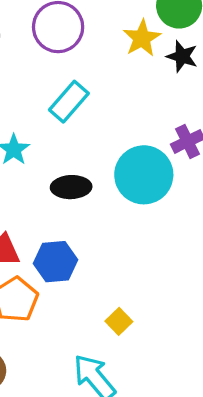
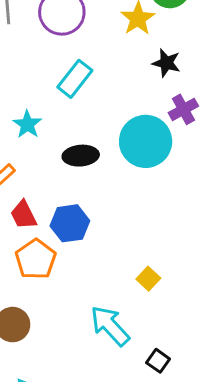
black star: (182, 56) -> (166, 63), moved
yellow square: (119, 321) -> (148, 279), moved

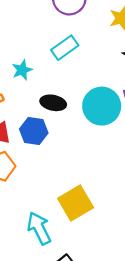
blue hexagon: (70, 223) -> (34, 131), moved
yellow square: (148, 279) -> (76, 203), size x2.0

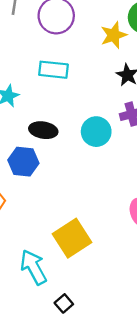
cyan rectangle: (65, 48) -> (54, 70), turned 44
cyan circle: (102, 106) -> (96, 132), size x0.7

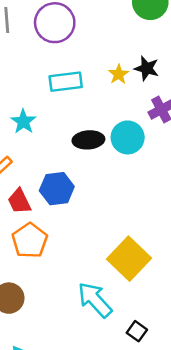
yellow star: (114, 35) -> (119, 74), moved, size x0.7
black ellipse: (43, 130) -> (88, 140), moved

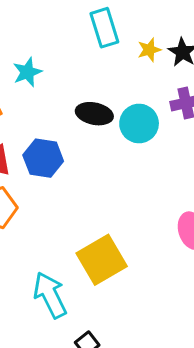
cyan rectangle: (66, 82) -> (104, 28), moved, turned 64

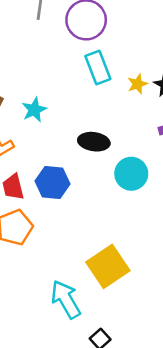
cyan circle: (139, 124) -> (131, 174), moved

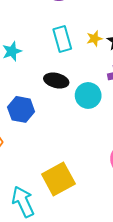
cyan rectangle: (98, 68) -> (62, 39), moved
cyan circle: (131, 174) -> (88, 95), moved

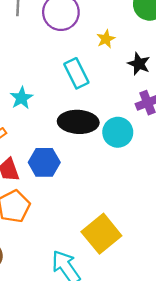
yellow star: (94, 39) -> (106, 39), moved
black ellipse: (56, 81) -> (78, 122), size x1.4

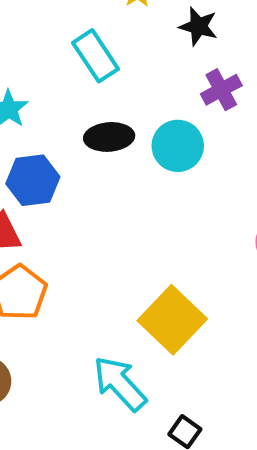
black ellipse: (78, 122) -> (109, 137), size x0.7
blue hexagon: (44, 162) -> (33, 180), moved

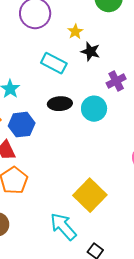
black star: (198, 26) -> (90, 51), moved
cyan rectangle: (96, 56) -> (54, 63), turned -30

